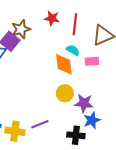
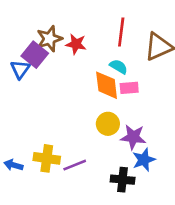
red star: (52, 18) -> (76, 44), moved
pink rectangle: (92, 61) -> (129, 88), moved
yellow cross: (15, 131) -> (47, 158), moved

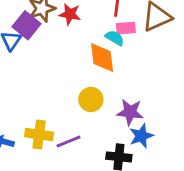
pink rectangle: (129, 88) -> (126, 28), moved
yellow circle: (108, 124) -> (91, 100), moved

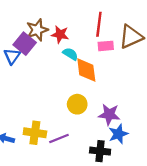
cyan semicircle: (115, 38) -> (70, 54), moved

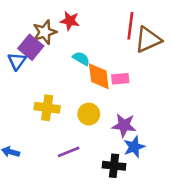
red line: (99, 24) -> (130, 26), moved
red star: (60, 34) -> (70, 21), moved
pink rectangle: (106, 46) -> (120, 79), moved
yellow cross: (35, 133) -> (47, 108), moved

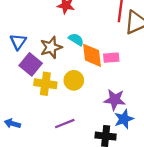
brown star: (45, 32) -> (51, 47), moved
purple square: (31, 47) -> (31, 64), moved
yellow circle: (89, 114) -> (74, 80), moved

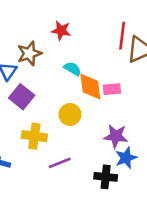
brown star: (51, 47) -> (29, 53), moved
yellow cross: (45, 84) -> (34, 136), moved

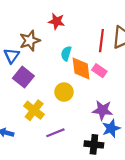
red line: (122, 36) -> (101, 41), moved
cyan semicircle: (73, 69) -> (66, 53), turned -104
pink rectangle: (112, 89) -> (99, 71), turned 40
yellow cross: (34, 136) -> (34, 110), turned 30

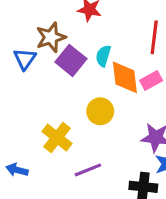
pink rectangle: (99, 71) -> (151, 80), turned -64
purple square: (23, 77) -> (71, 60), moved

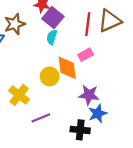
purple square: (71, 60) -> (53, 18), moved
orange diamond: (125, 77) -> (67, 68), moved

